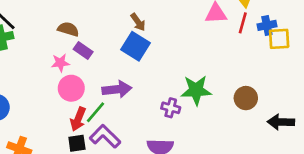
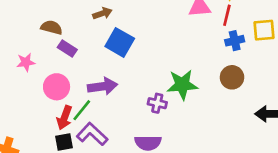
brown arrow: (138, 22) -> (102, 13), moved, turned -72
blue cross: (267, 25) -> (235, 41), moved
pink star: (60, 63) -> (26, 62), moved
brown circle: (246, 98) -> (232, 77), moved

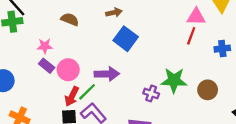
red line: (227, 15) -> (191, 36), moved
purple rectangle: (67, 48) -> (47, 66), moved
brown circle: (232, 77) -> (208, 90), moved

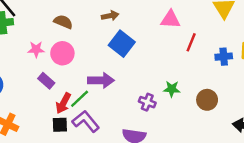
pink triangle: (196, 17) -> (170, 19), moved
purple rectangle: (47, 66) -> (46, 81), moved
pink circle: (68, 70) -> (62, 53), moved
green star: (174, 80) -> (172, 89), size x0.6

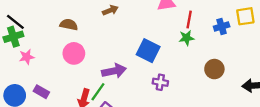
blue square: (122, 44) -> (148, 51), moved
pink star: (36, 49) -> (27, 57), moved
purple rectangle: (46, 81) -> (41, 92), moved
green star: (172, 89) -> (186, 38), moved

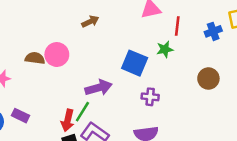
brown semicircle: (69, 25) -> (35, 58), moved
green star: (186, 38) -> (165, 49), moved
pink circle: (74, 53) -> (57, 55), moved

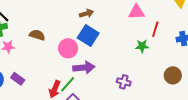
pink circle: (57, 55) -> (68, 48), moved
blue square: (135, 63) -> (88, 36), moved

